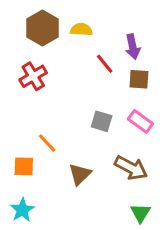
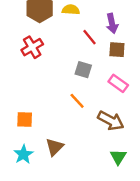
gray square: (102, 121) -> (83, 70), moved
orange line: (47, 143) -> (77, 101), moved
brown triangle: (80, 174) -> (55, 147), moved

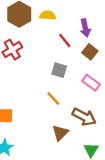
brown square: (117, 50) -> (90, 52), turned 35
brown triangle: (55, 147) -> (60, 133), moved

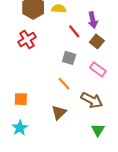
brown triangle: (60, 133) -> (59, 112), moved

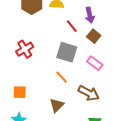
red cross: (27, 39) -> (25, 49), moved
gray square: (69, 58) -> (67, 52), size x1.5

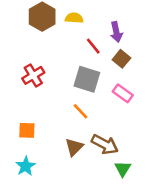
brown arrow: (89, 93) -> (105, 144), moved

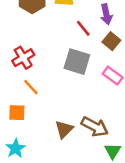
orange line: (81, 111) -> (31, 87), moved

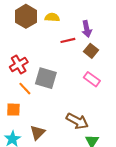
red line: (83, 28) -> (68, 40), turned -64
gray square: (77, 62) -> (46, 78), moved
brown triangle: (64, 129) -> (37, 133), moved

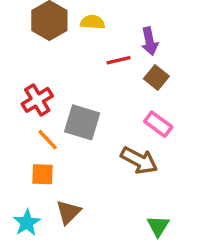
orange square: (13, 110) -> (42, 174), moved
brown arrow: (77, 121) -> (139, 160), moved

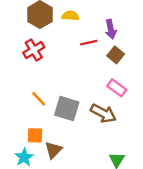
red cross: (37, 100) -> (34, 50), moved
gray square: (82, 122) -> (67, 109), moved
orange square: (42, 174) -> (35, 135), moved

